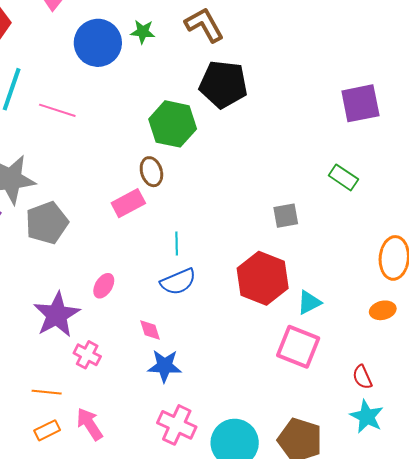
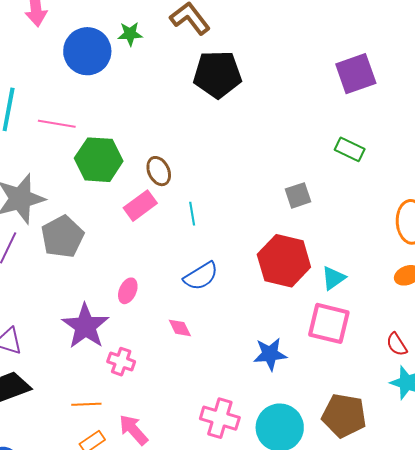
green hexagon: (173, 124) -> (99, 160), moved
cyan line: (177, 243) -> (192, 214), moved
blue star: (165, 366) -> (270, 354), moved

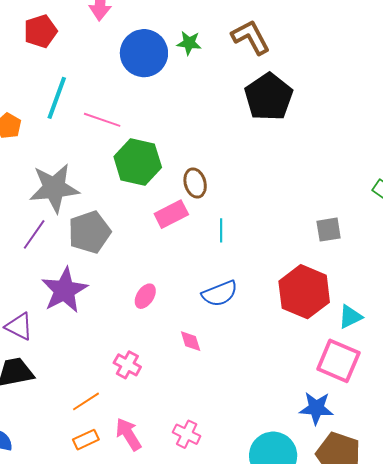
black pentagon: (217, 74) -> (269, 97), turned 30
purple star: (85, 326) -> (64, 290), moved
blue star: (270, 354) -> (316, 408), moved
orange line: (86, 404) -> (86, 401), turned -40
pink cross: (220, 418) -> (187, 434), moved, size x0.7

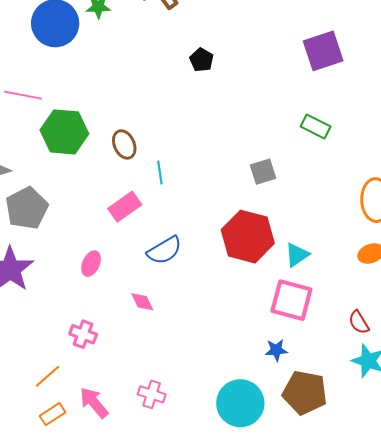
black pentagon: (269, 97) -> (201, 60), moved, size x0.5
pink rectangle: (171, 214) -> (125, 207), moved
cyan line: (221, 230) -> (160, 172), moved
blue star: (316, 408) -> (276, 350), size x0.7

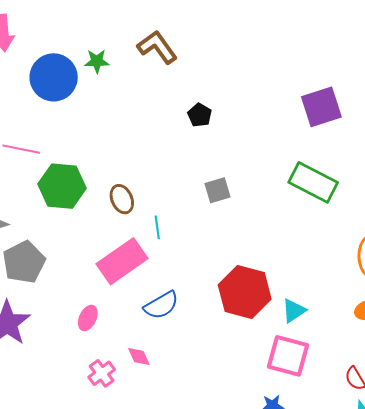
green rectangle: (316, 126) -> (313, 182), size x1.6
gray square: (263, 172) -> (218, 190), moved
pink rectangle: (125, 207) -> (122, 261), size x1.5
pink cross: (83, 334) -> (102, 373), moved, turned 32

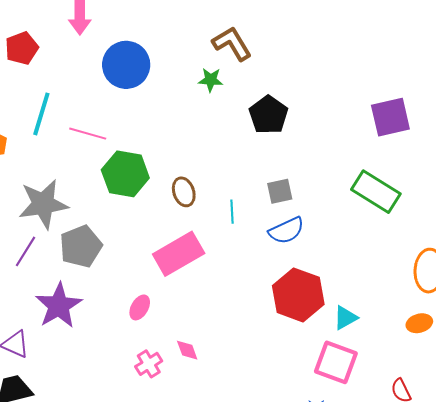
green star: (97, 61) -> (211, 80), moved
black pentagon: (200, 115) -> (268, 115), size x1.6
cyan line: (157, 227) -> (232, 212), moved
blue semicircle: (161, 305) -> (286, 231), moved

